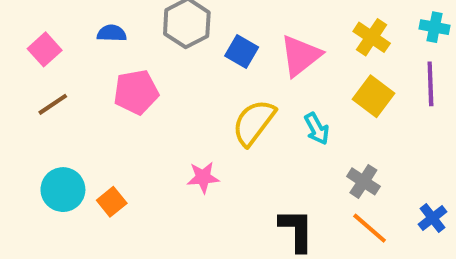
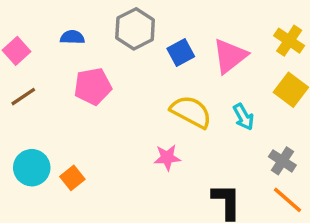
blue square: (242, 51) -> (181, 53), turned 32
yellow semicircle: (254, 123) -> (191, 112), turned 81
pink star: (203, 177) -> (167, 158), moved

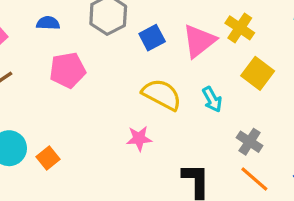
yellow cross: (289, 41) -> (240, 28), moved

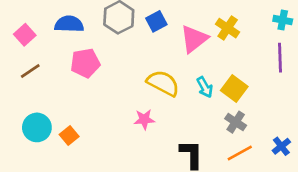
blue semicircle: (48, 23) -> (69, 24), size x1.5
blue square: (152, 38) -> (156, 21), moved
yellow square: (258, 73) -> (234, 89), moved
orange line: (254, 179) -> (240, 153), turned -70

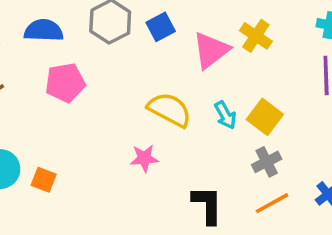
gray cross: (236, 122) -> (267, 162), turned 30
orange square: (69, 136) -> (44, 180), turned -30

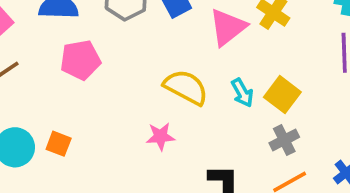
orange square: (44, 180) -> (59, 144), moved

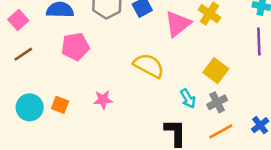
cyan arrow: (242, 93) -> (188, 98), moved
pink star: (160, 136) -> (103, 100), moved

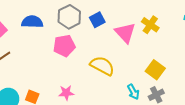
pink triangle: (178, 24) -> (125, 33), turned -35
pink pentagon: (75, 47) -> (64, 46), moved

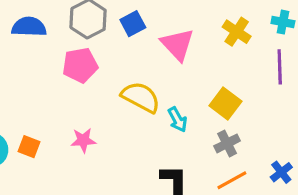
yellow cross: (150, 25) -> (237, 32), moved
cyan arrow: (133, 92) -> (178, 120), moved

